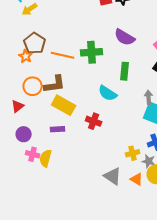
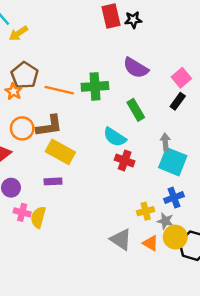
green rectangle: (125, 71) -> (136, 110), turned -36
red cross: (94, 121) -> (125, 160), moved

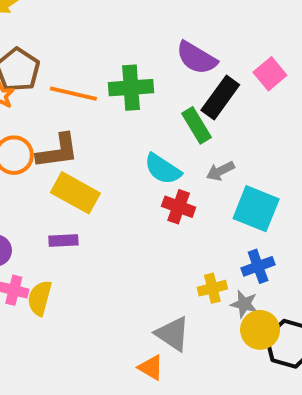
black rectangle: (178, 101) -> (220, 98), moved, size x1.5
gray arrow: (165, 142) -> (220, 171), moved, turned -112
orange triangle: (151, 243) -> (151, 368), moved

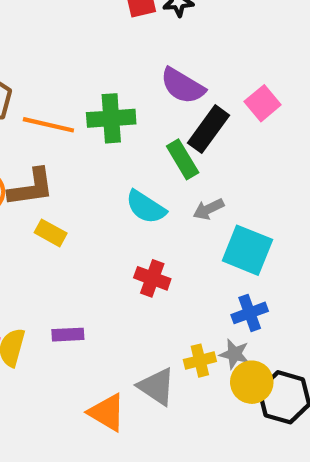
yellow rectangle: (75, 193) -> (51, 233), size x0.6
red cross: (179, 207) -> (152, 278), moved
purple rectangle: (63, 241) -> (68, 335), moved
yellow cross: (212, 288) -> (200, 361), moved
orange triangle: (151, 368) -> (107, 412), moved, size x1.4

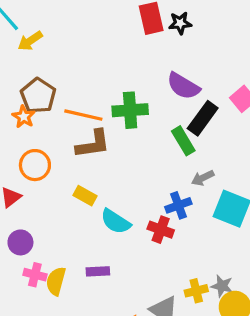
brown L-shape: (31, 188) -> (93, 144), moved
cyan semicircle: (146, 207) -> (116, 221), moved
blue cross: (250, 313) -> (178, 205), moved

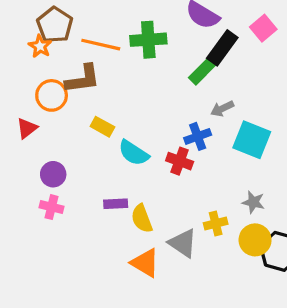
green rectangle: (183, 141) -> (203, 71), turned 76
brown L-shape: (93, 144) -> (83, 79), moved
purple circle: (20, 242) -> (53, 174), moved
yellow semicircle: (56, 281) -> (142, 219), moved, turned -36
gray star: (222, 286) -> (253, 202), moved

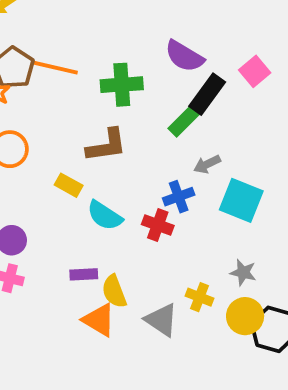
orange line: (101, 45) -> (55, 68), moved
brown L-shape: (83, 79) -> (107, 145), moved
yellow cross: (216, 223) -> (200, 297), turned 35
orange triangle: (145, 263) -> (99, 320), moved

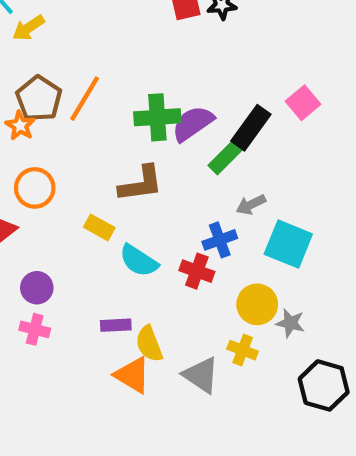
purple semicircle: (184, 56) -> (193, 123), moved, turned 114
orange line: (55, 68) -> (85, 99), turned -72
yellow circle: (245, 316) -> (257, 304), moved

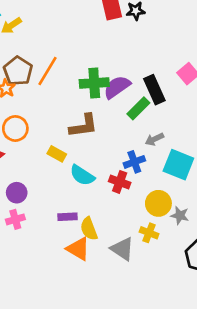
black rectangle: (251, 128) -> (154, 90), turned -60
pink cross: (35, 329) -> (15, 219), turned -30

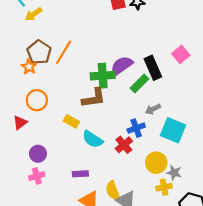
green cross: (94, 83) -> (103, 76), moved
red cross: (120, 182) -> (124, 145), turned 30
yellow semicircle: (89, 229) -> (113, 191), moved
yellow cross: (149, 233) -> (164, 187), moved, turned -32

